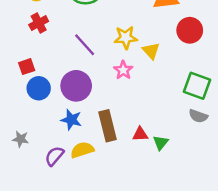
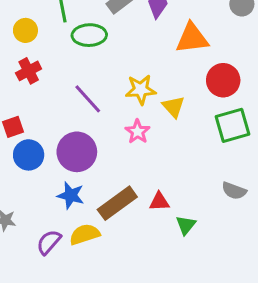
green square: (197, 86) -> (233, 125), moved, turned -36
brown rectangle: (108, 126) -> (117, 203), turned 68
red triangle: (140, 134) -> (159, 202), moved

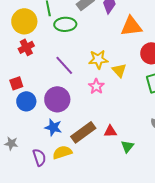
yellow circle: (25, 30) -> (24, 21), size x1.6
purple semicircle: (49, 242) -> (39, 157), turned 120

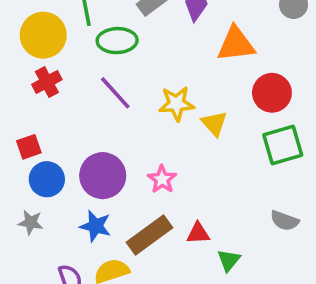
purple line: (64, 65) -> (115, 93), moved
pink star: (96, 86) -> (162, 179), moved
gray star: (11, 143) -> (31, 222), moved

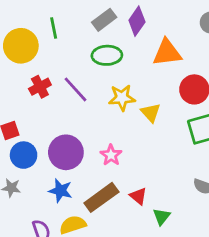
green ellipse: (117, 41) -> (107, 55), moved
red cross: (47, 82) -> (40, 87), moved
red triangle: (198, 233) -> (138, 196), turned 42

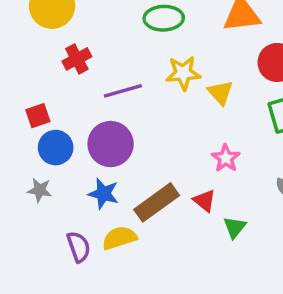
purple line: (75, 89) -> (123, 91), moved, turned -64
pink star: (111, 155) -> (226, 158), moved

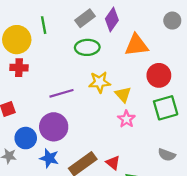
red cross: (77, 59) -> (19, 68), moved, turned 30
blue circle: (56, 148) -> (26, 138), moved
pink star: (226, 158) -> (126, 119), moved

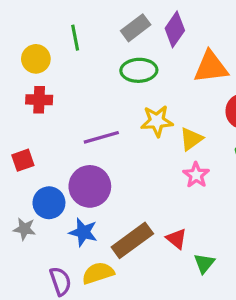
yellow circle: (17, 40) -> (36, 59), size x0.7
yellow triangle: (123, 94) -> (191, 139), turned 36

